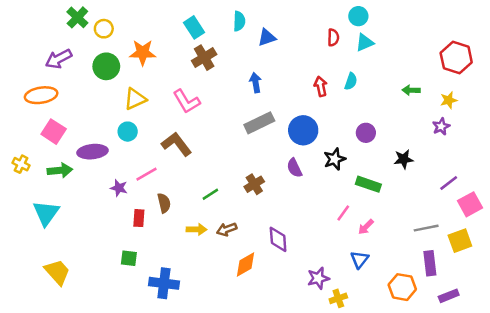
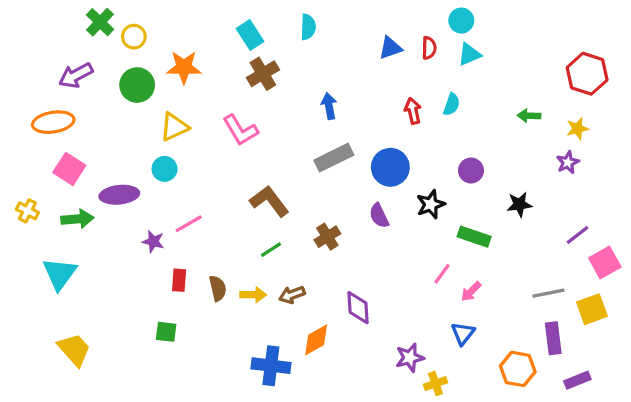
blue triangle: (267, 37) -> (390, 48), moved
brown L-shape: (177, 144) -> (269, 201), moved
brown semicircle: (164, 203) -> (218, 288), moved
blue cross: (164, 283) -> (271, 366), moved

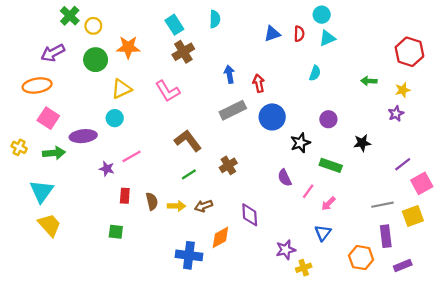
red arrow: (413, 111) -> (259, 83), moved
purple semicircle: (379, 216) -> (285, 178), moved
yellow trapezoid: (74, 350) -> (49, 225), moved

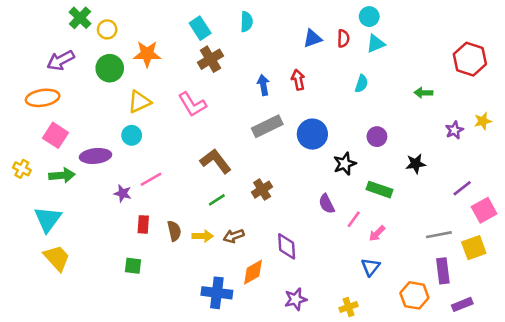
red arrow: (259, 83) -> (298, 80), moved
yellow star: (403, 90) -> (483, 121), moved
purple star: (286, 250) -> (296, 299), moved

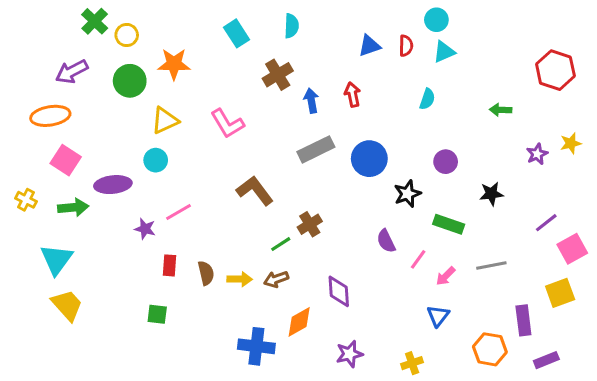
brown cross: (210, 59) -> (278, 75), moved
green line: (217, 200) -> (281, 244), moved
gray line: (439, 235) -> (491, 265), moved

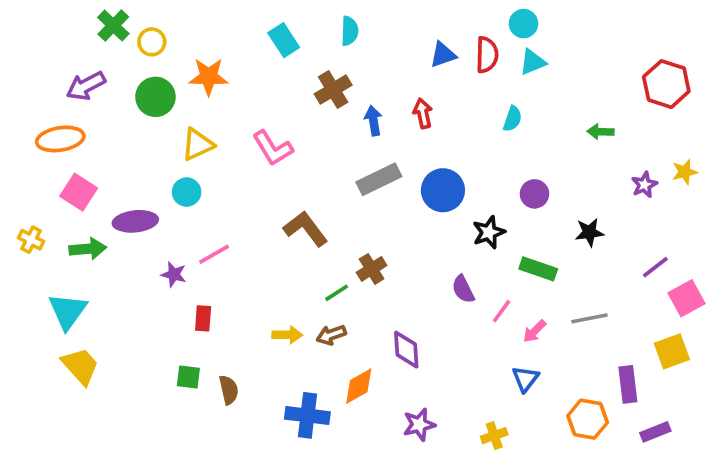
red semicircle: (406, 46) -> (487, 55), size x1.4
brown semicircle: (206, 273) -> (229, 390), moved

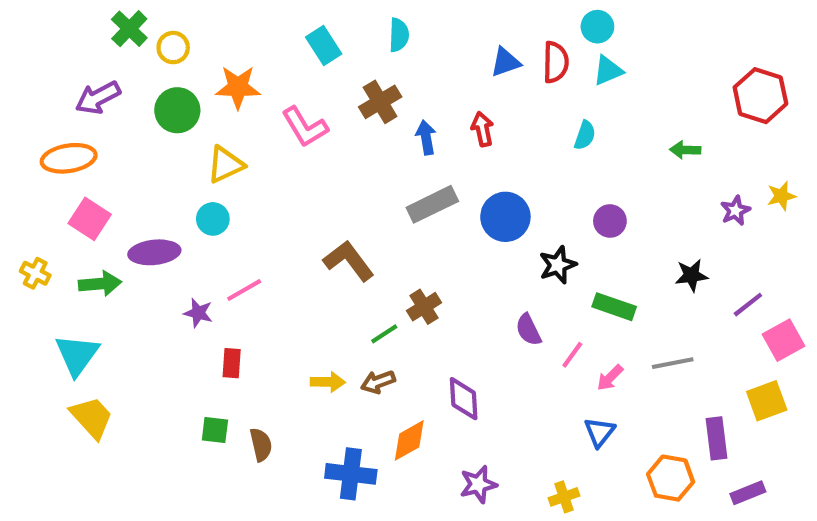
pink L-shape: (273, 148) -> (305, 127), moved
black star: (589, 232) -> (691, 275), moved

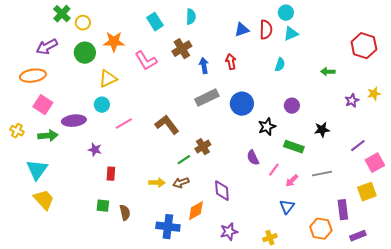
black star: (691, 275) -> (322, 130), moved
pink line: (244, 290) -> (124, 124), moved

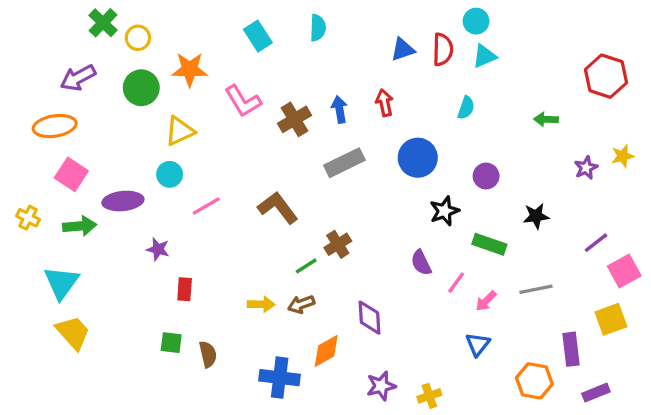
brown cross: (182, 49) -> (295, 119), moved
blue circle: (242, 104) -> (418, 158), moved
yellow cross: (270, 238) -> (429, 396), moved

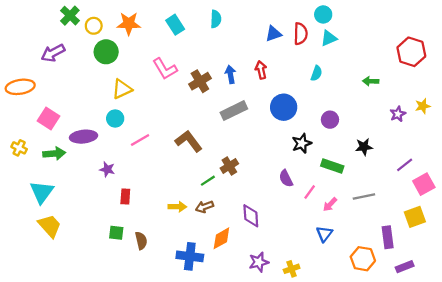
orange star: (190, 69) -> (129, 24), moved
green circle: (141, 88) -> (106, 52), moved
orange ellipse: (55, 126) -> (20, 87), moved

